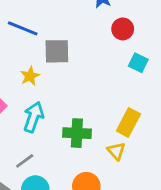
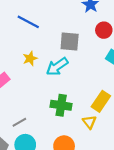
gray square: (57, 51) -> (70, 42), moved
cyan arrow: (34, 117) -> (57, 67), moved, turned -150

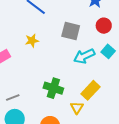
cyan arrow: (57, 67) -> (84, 56), moved

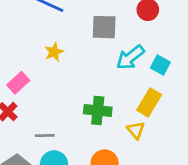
cyan square: (108, 51) -> (160, 65), moved
gray line: (13, 97) -> (45, 136), turned 32

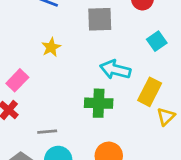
cyan arrow: (130, 57) -> (115, 70), moved, turned 56
cyan square: (160, 65) -> (157, 41), moved, turned 30
yellow triangle: (136, 130) -> (166, 117), moved, turned 30

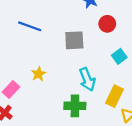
yellow star: (51, 47) -> (39, 74), moved
cyan arrow: (115, 70) -> (87, 79), turned -125

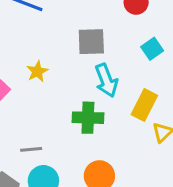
gray square: (74, 40) -> (91, 42), moved

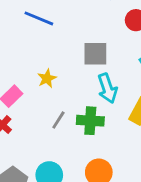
gray line: (31, 149) -> (58, 120), moved, turned -54

